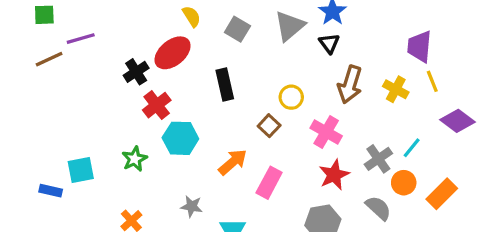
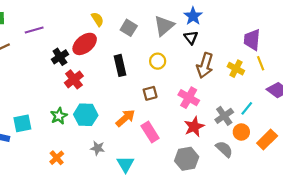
purple line: (81, 39) -> (34, 30), moved
yellow circle: (291, 97) -> (158, 61), moved
brown square: (269, 126) -> (150, 93), turned 32
cyan hexagon: (180, 138) -> (86, 115), moved
pink rectangle: (269, 183) -> (150, 132), turned -60

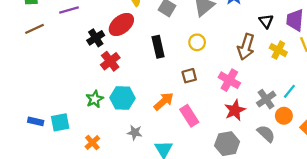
black triangle: (191, 38) -> (266, 21), moved
cyan square: (22, 123) -> (60, 122), moved

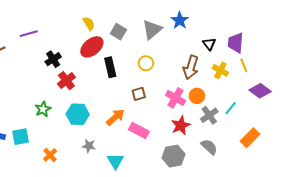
red ellipse: (121, 24) -> (92, 47), moved
green star: (95, 99) -> (43, 109), moved
pink rectangle: (189, 116) -> (139, 131), turned -30
orange circle: (284, 116) -> (197, 96), moved

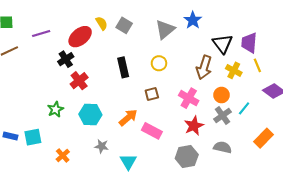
gray square: (118, 32) -> (124, 25), moved
black triangle: (209, 44) -> (223, 44), size x1.5
red ellipse: (92, 47) -> (80, 37), moved
orange circle: (197, 96) -> (221, 95), moved
gray semicircle: (209, 147) -> (223, 147), turned -30

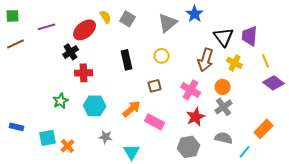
yellow line: (257, 65) -> (266, 61), moved
red cross: (79, 81) -> (84, 73), turned 36
cyan line: (244, 108) -> (245, 152), moved
cyan square: (33, 137) -> (48, 138), moved

